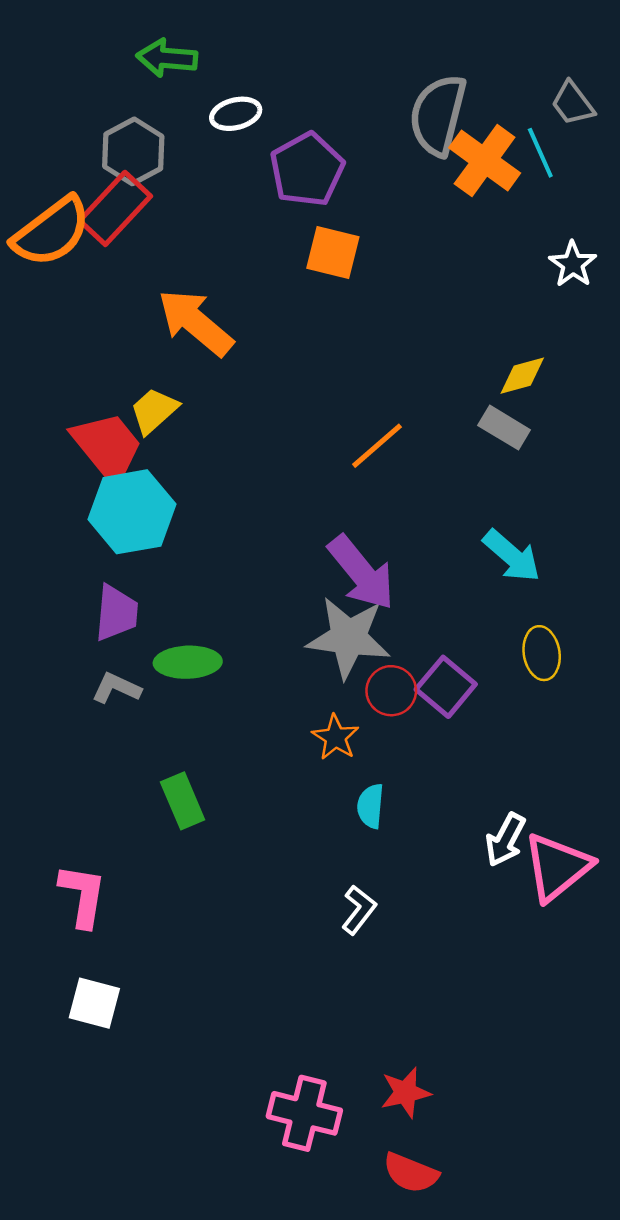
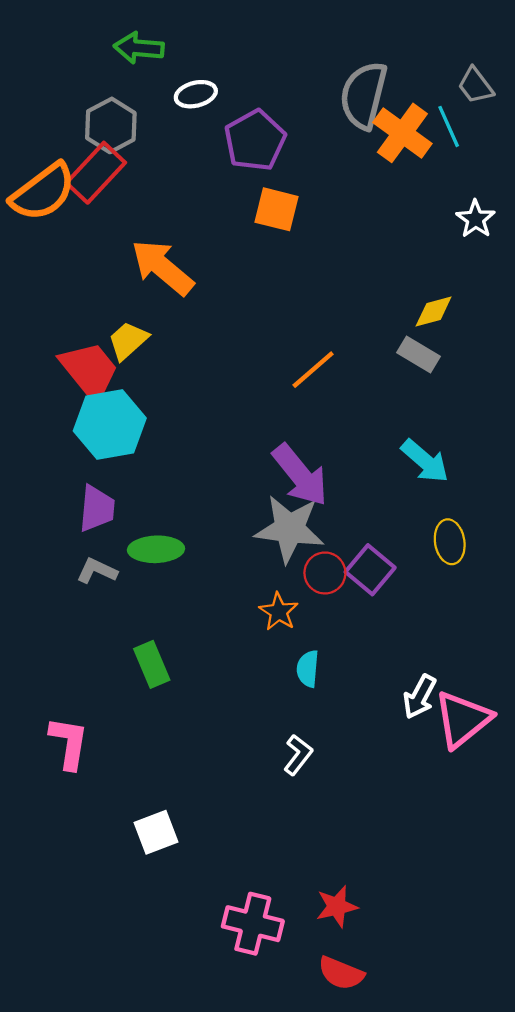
white square: (94, 1003) -> (156, 832), moved, turned -36

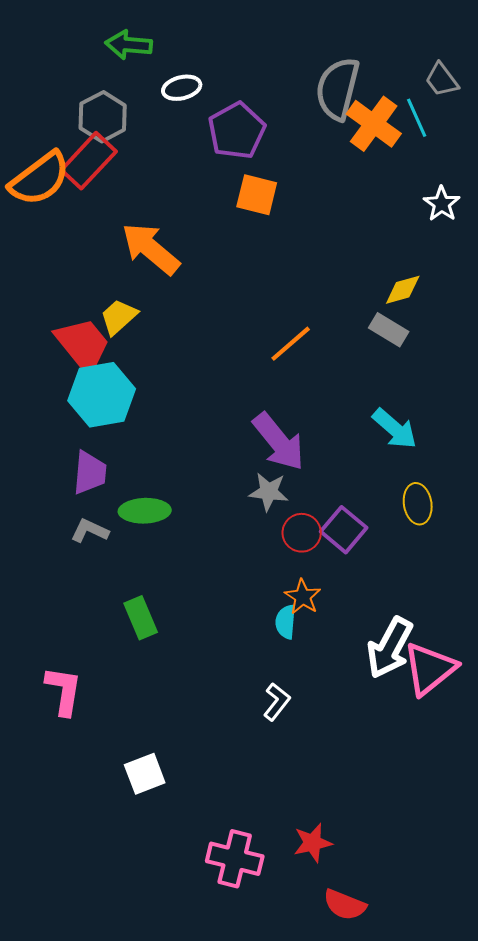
gray star: (289, 529) -> (269, 492), size x0.6
orange star: (279, 612) -> (303, 597), moved
white arrow: (420, 697) -> (390, 648), size x1.5
red semicircle: (341, 973) -> (345, 905), moved

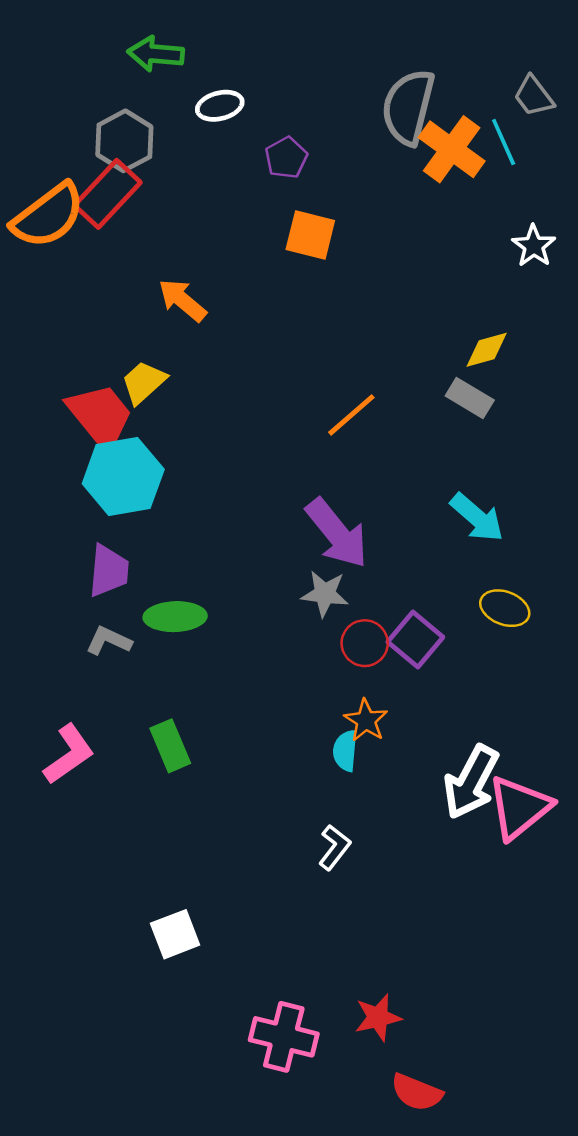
purple pentagon: (237, 131) -> (286, 158), size x0.6
orange arrow: (151, 249) -> (182, 300), size x0.7
yellow ellipse: (418, 504) -> (505, 608), turned -60
pink L-shape: (64, 691) -> (69, 754), moved, turned 46

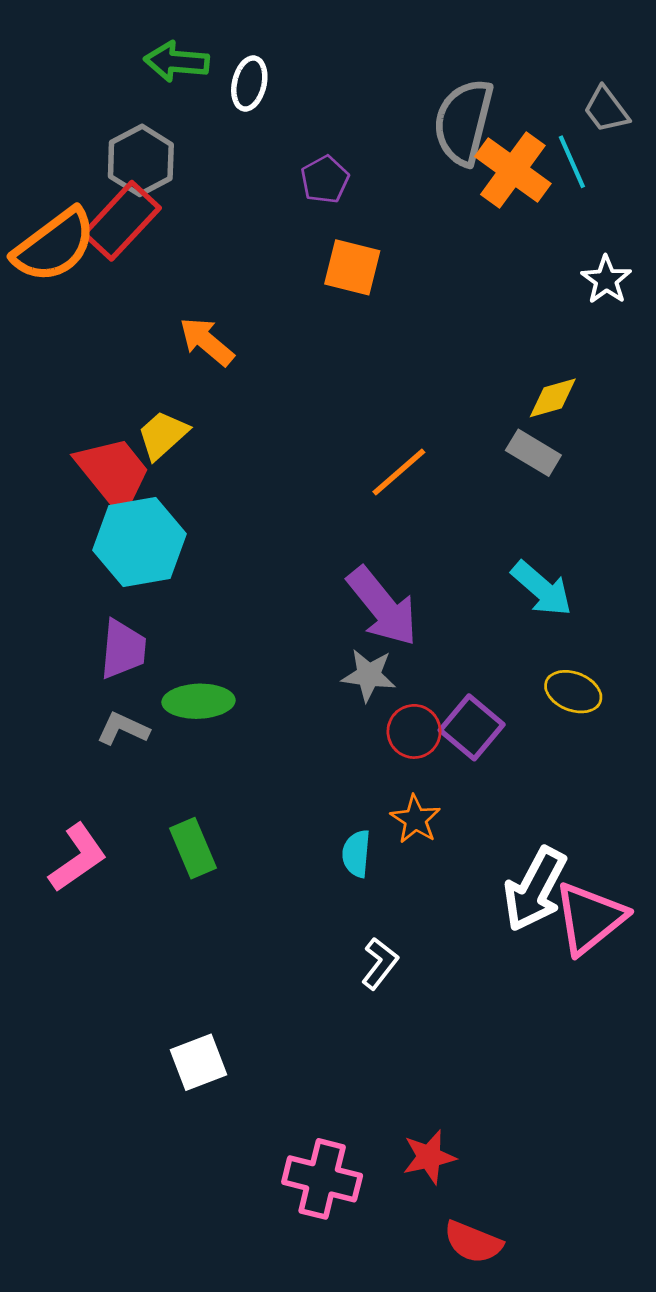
white ellipse: (220, 106) -> (249, 84), moved, turned -63
cyan semicircle: (345, 751) -> (356, 854), moved

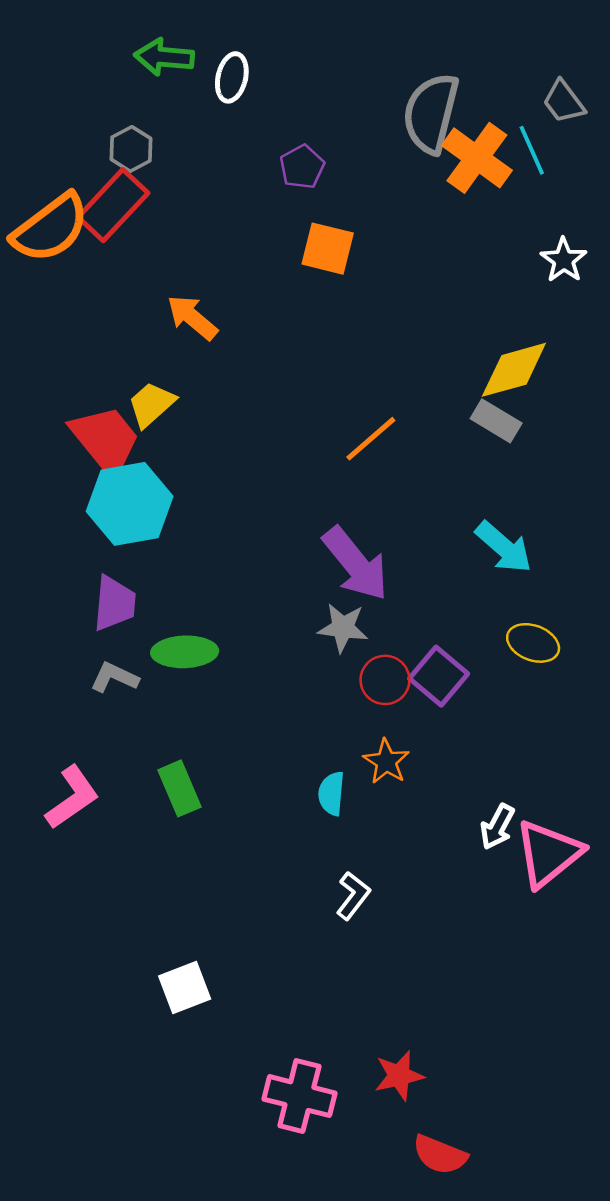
gray hexagon: (141, 160) -> (131, 149), size x0.7
yellow diamond: (553, 398) -> (514, 370), size x1.5
white arrow: (535, 889) -> (497, 827), size x0.6

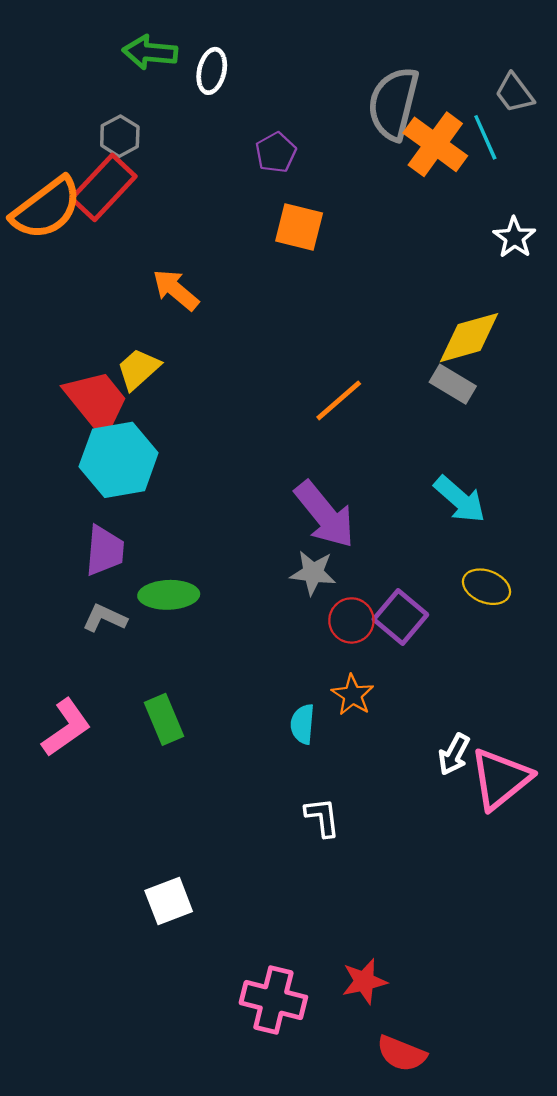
white L-shape: (353, 896) -> (322, 817), turned -45

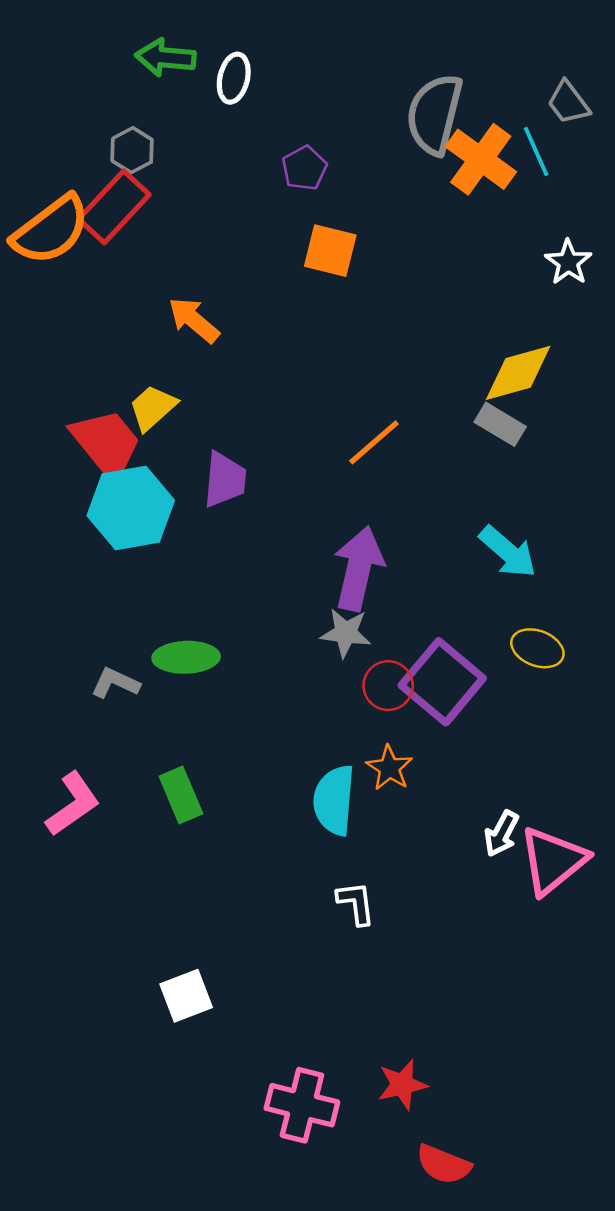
purple arrow: (325, 515) -> (359, 568), turned -128
purple trapezoid: (105, 551) -> (225, 480), moved
purple square: (400, 617) -> (442, 682), size x1.4
cyan semicircle: (303, 724) -> (334, 800), size x1.6

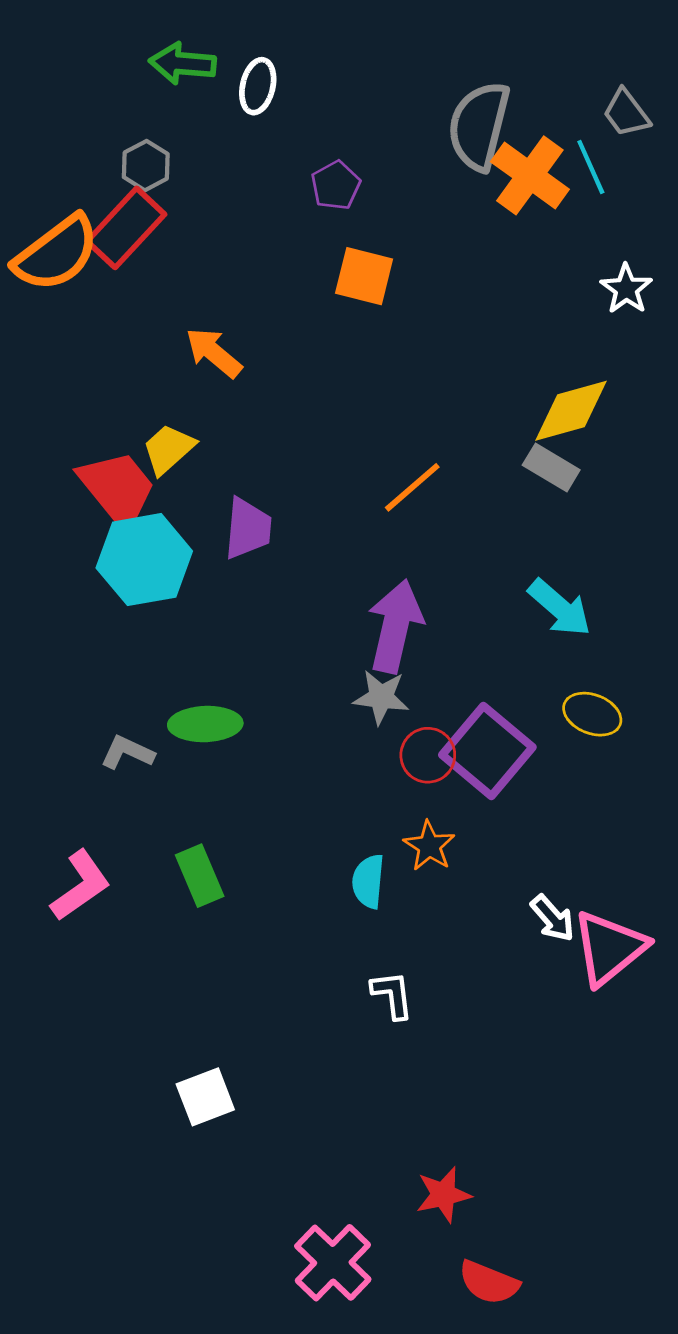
cyan semicircle: (334, 800) -> (368, 881), size x0.7
white arrow: (501, 834) -> (553, 918), turned -69
pink cross: (302, 1105) -> (333, 1263), moved, turned 30

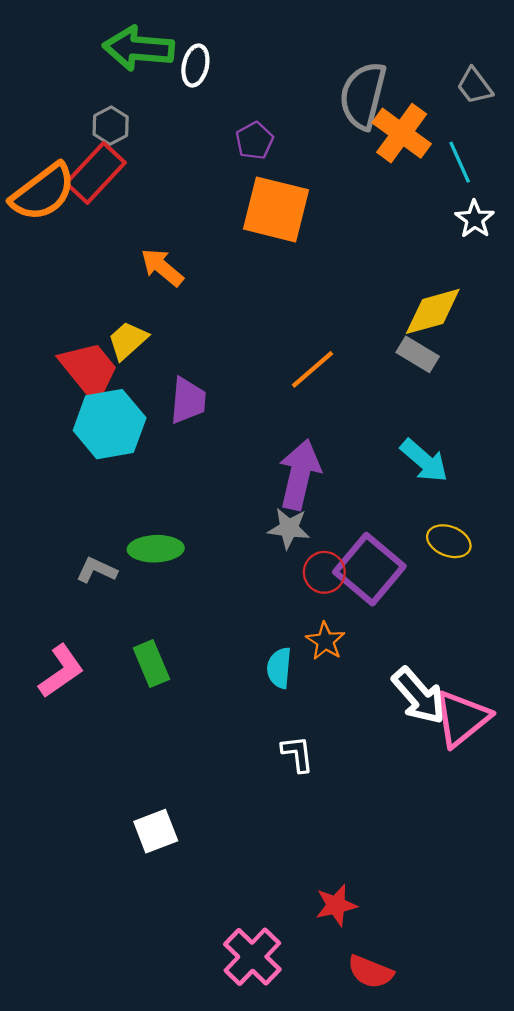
green arrow: (183, 63) -> (139, 48), size x1.4
cyan line: (591, 167) -> (460, 162), moved
orange square: (364, 276) -> (276, 209), size x1.5
white arrow: (553, 918) -> (419, 696), size x1.6

